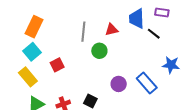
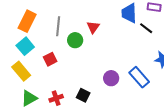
red triangle: (112, 30) -> (93, 27), moved, turned -40
gray line: (83, 32) -> (58, 26), moved
green circle: (99, 51) -> (75, 40), moved

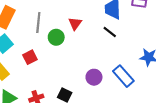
black line: (146, 28) -> (110, 32), moved

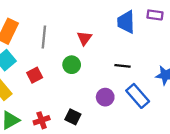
black line: (110, 32) -> (123, 66), moved, turned -32
green circle: (56, 37) -> (72, 65), moved

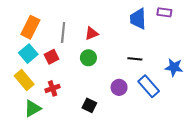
red triangle: (84, 38) -> (92, 34), moved, turned 32
red square: (35, 75) -> (51, 57), moved
red cross: (42, 120) -> (53, 88), moved

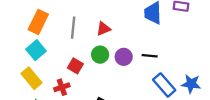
red square: (51, 57) -> (75, 66), moved, turned -32
blue star: (174, 67) -> (191, 84), moved
purple circle: (119, 87) -> (124, 57), moved

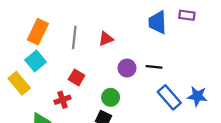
green circle: (100, 55) -> (111, 97), moved
yellow rectangle: (31, 78) -> (19, 83), moved

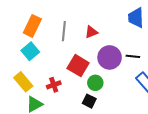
purple circle: (127, 68) -> (110, 57), size x1.5
red square: (77, 77) -> (78, 66), moved, size x1.5
yellow rectangle: (19, 83) -> (23, 82), moved

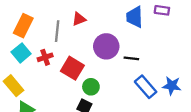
red triangle: (91, 32) -> (79, 19), moved
purple circle: (110, 57) -> (106, 46), moved
red cross: (54, 85) -> (45, 57), moved

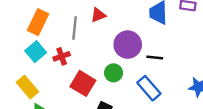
red square: (72, 68) -> (83, 83), moved
green circle: (91, 87) -> (114, 73), moved
blue rectangle: (146, 87) -> (149, 88), moved

